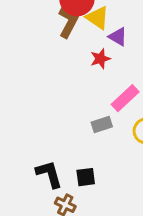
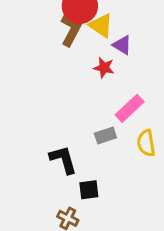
red star: (100, 59) -> (104, 68), turned 30
black L-shape: (49, 174) -> (63, 160), moved

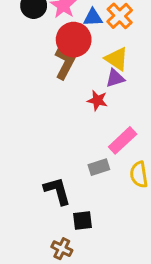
yellow triangle: (101, 25) -> (117, 59), moved
purple triangle: (122, 45) -> (115, 78), turned -48

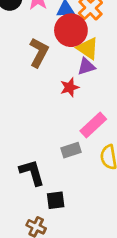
red circle: (74, 40) -> (71, 30), moved
red star: (97, 100) -> (70, 87), turned -30

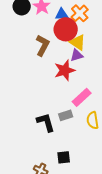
red star: (70, 87) -> (65, 70), size x1.5
black L-shape: (32, 172) -> (46, 122), moved
black square: (56, 200) -> (64, 157), moved

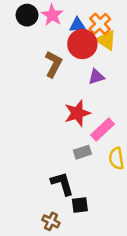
yellow triangle: (78, 42) -> (106, 40), moved
red star: (65, 70) -> (77, 113), moved
black L-shape: (46, 122) -> (62, 184), moved

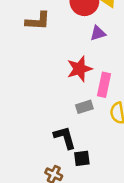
brown L-shape: (53, 64) -> (38, 21), moved, turned 65
pink rectangle: (102, 130) -> (104, 85), turned -35

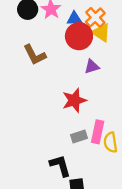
brown L-shape: (38, 21) -> (35, 55), turned 60
pink rectangle: (104, 85) -> (98, 132), moved

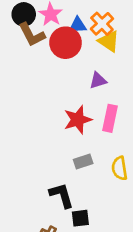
red circle: (79, 36) -> (66, 43), moved
brown L-shape: (35, 55) -> (32, 35), moved
pink rectangle: (98, 132) -> (110, 118), moved

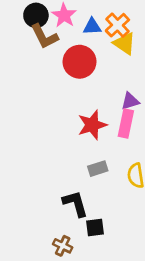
red circle: (66, 43) -> (80, 62), moved
purple triangle: (98, 81) -> (130, 101), moved

